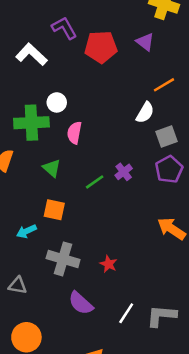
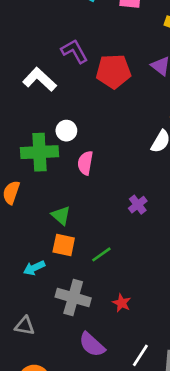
green triangle: (52, 168) -> (61, 215), moved
green line: (95, 182) -> (101, 254), moved

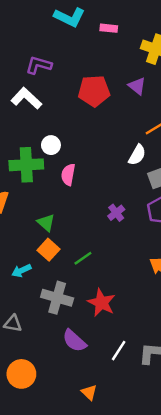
purple L-shape: (74, 51) -> (39, 65), moved, turned -45
orange square: (64, 245) -> (48, 250), turned 30
red star: (122, 303) -> (101, 303), size x1.6

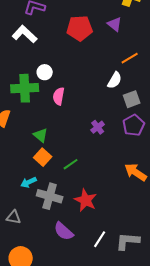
cyan arrow: (21, 271) -> (29, 182), moved

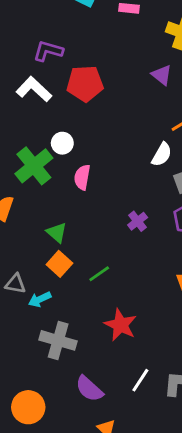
red pentagon: (80, 28) -> (85, 84), moved
green cross: (25, 88) -> (34, 166), turned -36
gray cross: (50, 196) -> (58, 340), moved
gray triangle: (14, 217) -> (15, 284), moved
purple semicircle: (64, 231) -> (89, 389), moved

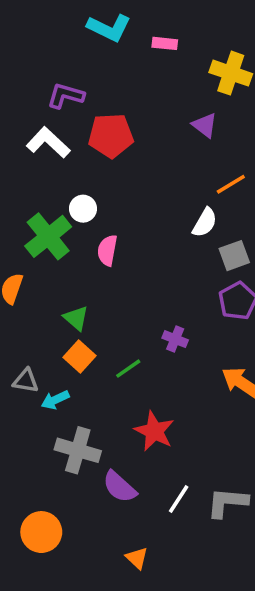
purple cross: (138, 221) -> (175, 339), moved, turned -30
purple semicircle: (89, 389) -> (120, 487), moved

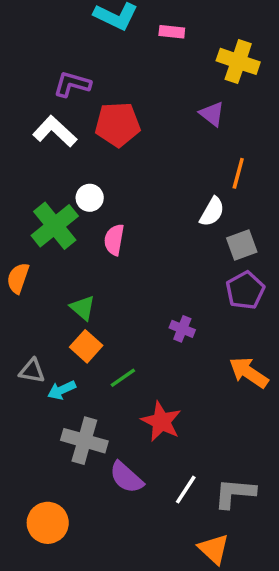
orange line: (231, 184) -> (238, 173), turned -44
green line: (128, 369) -> (123, 378), moved
orange triangle: (137, 558) -> (214, 549), moved, size x1.4

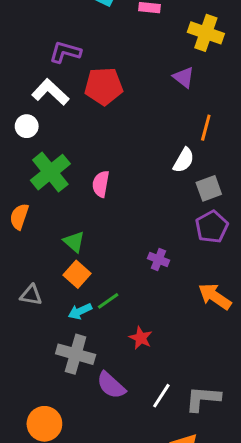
white circle: (90, 198) -> (27, 126), moved
cyan arrow: (62, 390) -> (80, 311), moved
red star: (161, 421) -> (141, 338), size x0.7

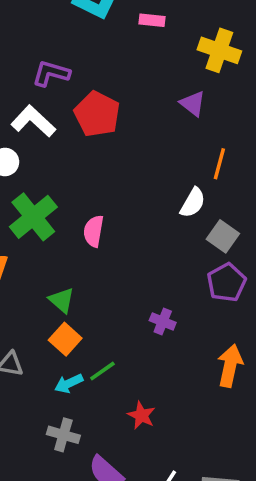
red pentagon: (104, 86) -> (97, 114), turned 30
gray square: (209, 188) -> (223, 236), turned -35
orange arrow: (215, 296) -> (230, 366), turned 68
gray cross: (76, 354) -> (63, 435), size x0.7

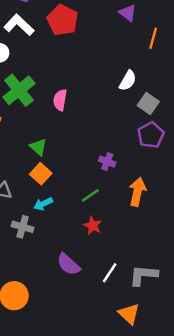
orange line: (219, 164) -> (153, 38), moved
orange arrow: (230, 366) -> (137, 192), moved
green line: (102, 371) -> (90, 195), moved
gray cross: (63, 435) -> (23, 227), moved

